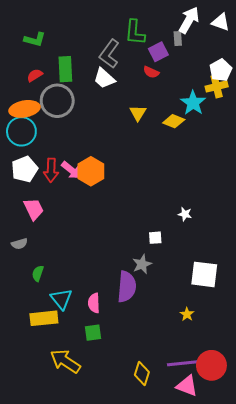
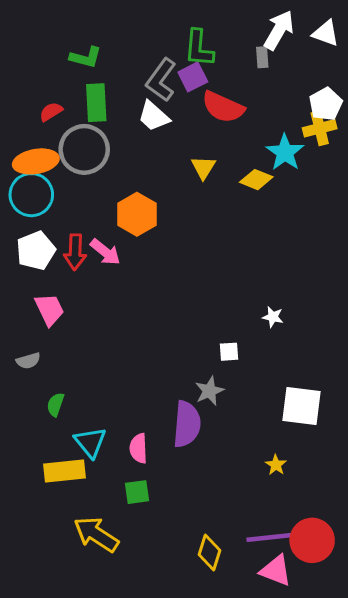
green L-shape: (35, 39) -> (86, 57), moved
purple square: (158, 52) -> (193, 77), moved
red semicircle: (151, 72) -> (223, 107), size x1.8
orange hexagon: (91, 171) -> (137, 214), moved

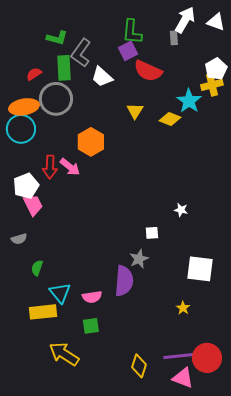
gray L-shape: (161, 80) -> (81, 53), moved
white pentagon: (36, 251) -> (26, 186), moved
pink semicircle: (138, 448) -> (92, 297), turned -96

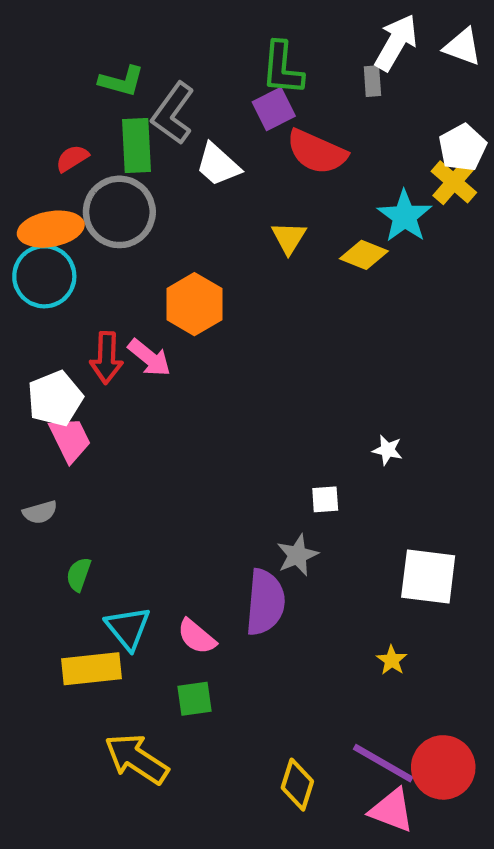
yellow cross: (212, 85) -> (454, 182), turned -35
pink semicircle: (92, 297) -> (197, 637), turned 48
purple line: (179, 356) -> (383, 763), turned 36

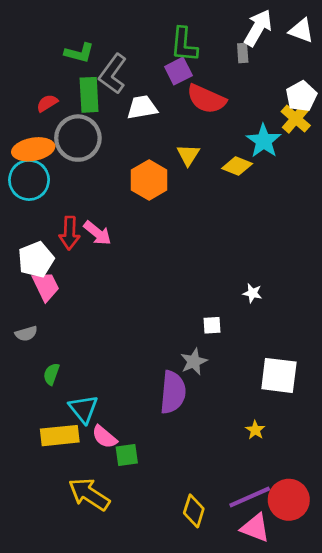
white trapezoid: (218, 165) -> (142, 107), turned 128
orange hexagon: (194, 304) -> (149, 180), moved
pink semicircle: (197, 637) -> (104, 437), moved
purple line: (383, 763) -> (250, 497), turned -54

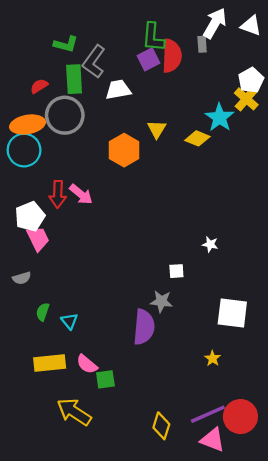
red semicircle: (206, 99) -> (172, 56), moved, turned -112
gray star: (194, 362) -> (161, 301), turned 30
cyan triangle: (83, 409) -> (69, 321), moved, size x0.7

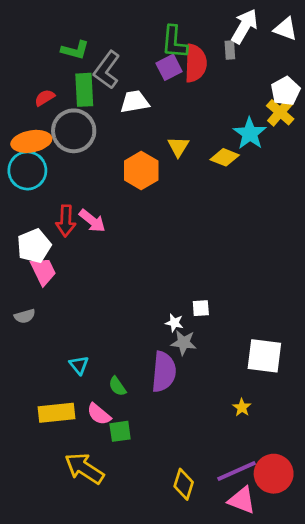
white star: (210, 244) -> (174, 323), moved
green semicircle: (43, 312) -> (117, 386), moved, turned -54

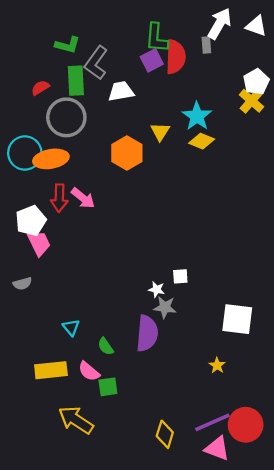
cyan star: (250, 133) -> (197, 116), moved
orange ellipse: (31, 141) -> (51, 159), moved

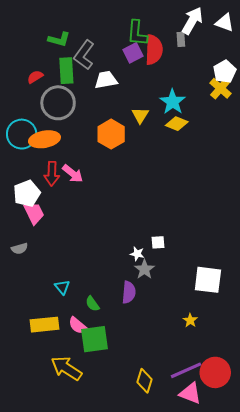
gray star: (165, 307) -> (144, 269), turned 30
purple semicircle: (147, 333) -> (129, 292), size x0.7
green square: (108, 387) -> (94, 339), size x1.6

